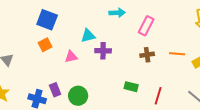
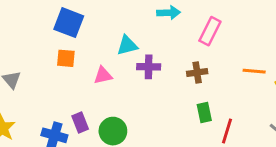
orange square: (45, 45) -> (66, 58), turned 32
brown cross: (147, 55) -> (197, 73), moved
green rectangle: (131, 87) -> (204, 112), moved, turned 64

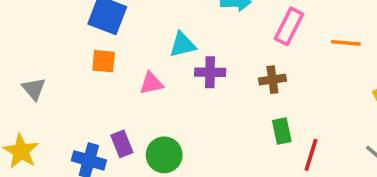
orange line: (254, 71) -> (346, 43), moved

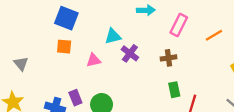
orange line: (346, 43) -> (214, 35), turned -36
purple cross: (210, 72) -> (130, 53), turned 36

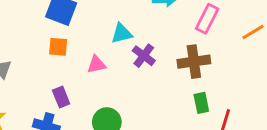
brown cross: (168, 58) -> (194, 62), size x1.5
purple rectangle: (75, 98) -> (61, 97), moved

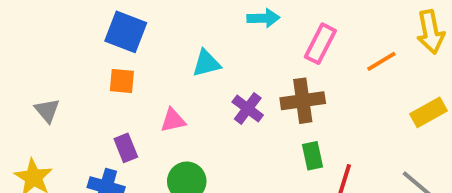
purple cross: (144, 56) -> (248, 109), moved
pink triangle: (97, 65) -> (173, 120), moved

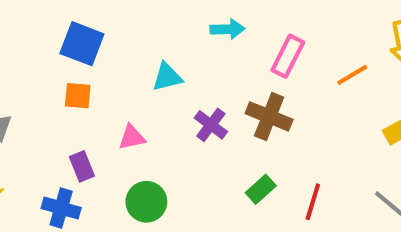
brown cross: (303, 101) -> (269, 116), turned 30
green rectangle: (313, 156) -> (261, 189), moved, turned 60

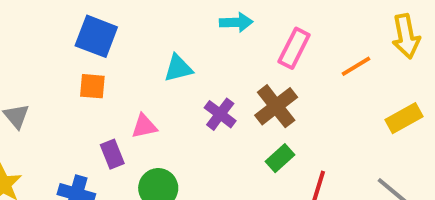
brown cross: (269, 116) -> (276, 106), turned 30
purple rectangle: (82, 166) -> (112, 154), moved
green rectangle: (261, 189) -> (280, 158), moved

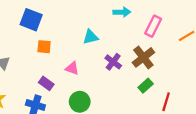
blue square: (96, 36) -> (31, 20), moved
pink triangle: (144, 126) -> (72, 68), turned 32
purple rectangle: (112, 154) -> (46, 83), moved, turned -32

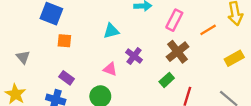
brown cross: (143, 57) -> (178, 52), moved
pink triangle: (72, 68) -> (110, 69), moved

